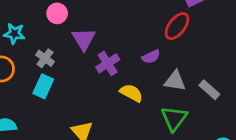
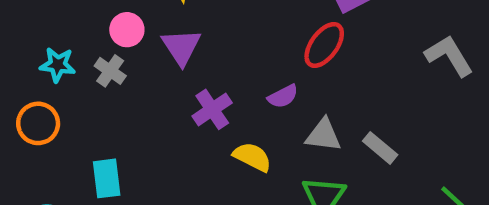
purple triangle: (84, 39) -> (181, 47), moved
gray cross: (45, 58) -> (110, 71), moved
cyan rectangle: (43, 86) -> (107, 178), moved, turned -30

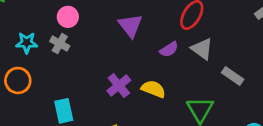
purple triangle: (181, 47) -> (130, 26), moved
purple cross: (212, 109) -> (119, 85), moved
gray triangle: (323, 135) -> (202, 49), moved, turned 35

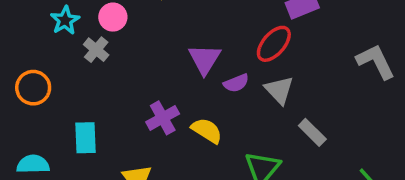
purple triangle: (130, 26) -> (204, 59), moved
cyan star: (27, 43) -> (65, 20), moved, turned 30

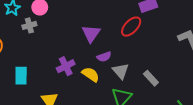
gray cross: (96, 50) -> (29, 25), turned 32
purple semicircle: (236, 83) -> (104, 57), moved
gray triangle: (279, 90) -> (121, 71), moved

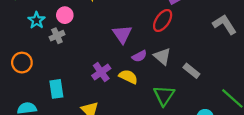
gray triangle: (121, 71) -> (162, 56), moved

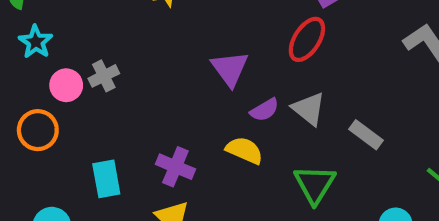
pink circle: (65, 15) -> (66, 85), moved
cyan star: (36, 20) -> (36, 42), moved
purple cross: (101, 72) -> (175, 167), moved, turned -30

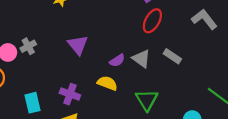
red ellipse: (307, 39) -> (152, 21), moved
purple triangle: (230, 69) -> (78, 45), moved
gray rectangle: (366, 135) -> (172, 56), moved

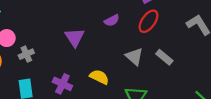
gray cross: (28, 46) -> (26, 54), moved
purple semicircle: (117, 60) -> (112, 20), moved

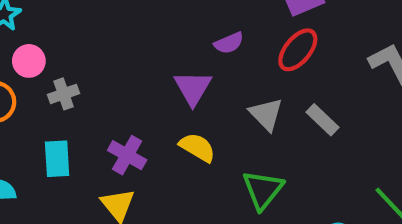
purple triangle: (75, 37) -> (193, 88), moved

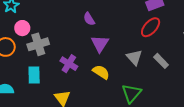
purple semicircle: (229, 43) -> (89, 19), moved, turned 80
gray cross: (64, 94) -> (38, 44), size x1.5
purple cross: (127, 155) -> (69, 64), moved

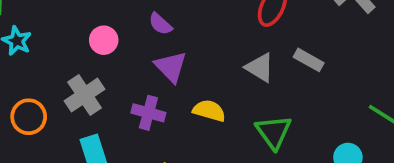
pink circle: (22, 28) -> (104, 40), moved
purple triangle: (100, 44) -> (171, 67), moved

